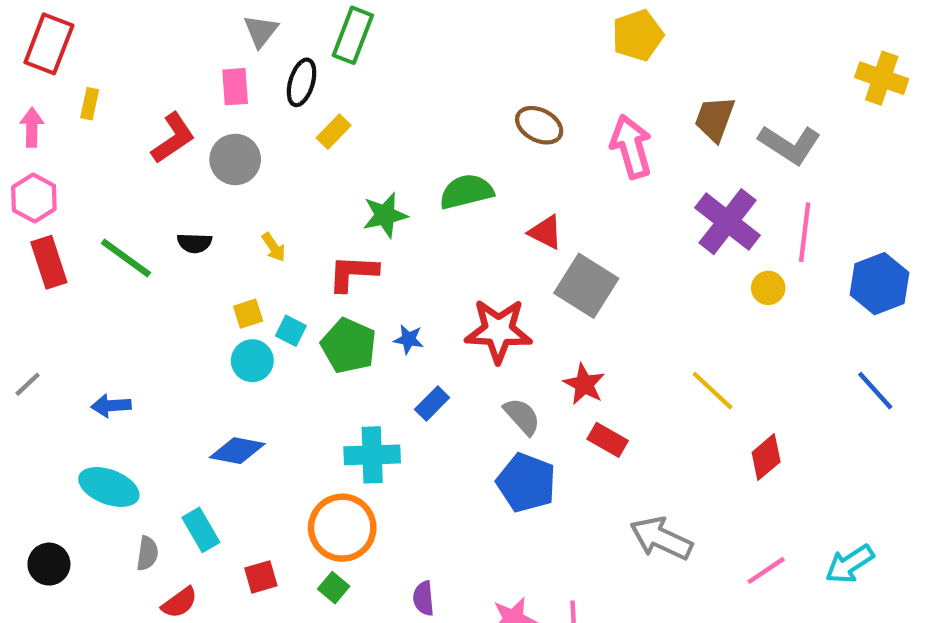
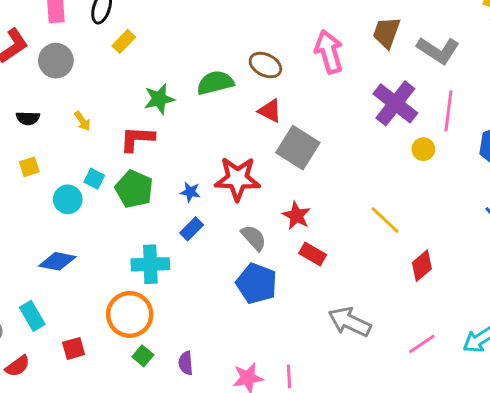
brown ellipse: (539, 125) -> (265, 65), moved
yellow square: (248, 314) -> (29, 167), moved
blue star: (409, 339) -> (190, 192), moved
green square: (334, 588) -> (143, 356), moved

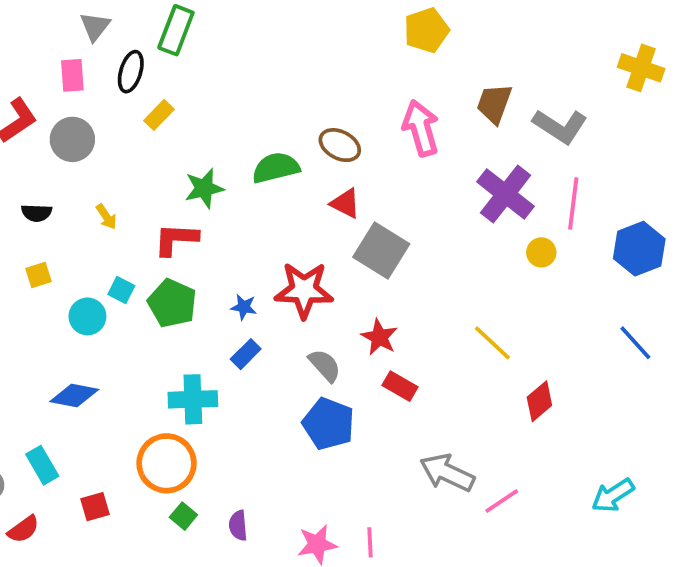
pink line: (422, 344) -> (502, 501), moved

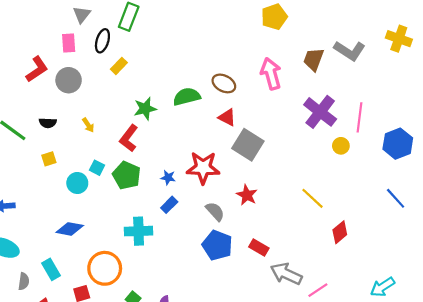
gray L-shape: (560, 126) -> (350, 51), moved
red L-shape: (176, 239) -> (129, 138), turned -56
red rectangle: (400, 386) -> (259, 248), moved
orange circle: (167, 463) -> (105, 268), moved

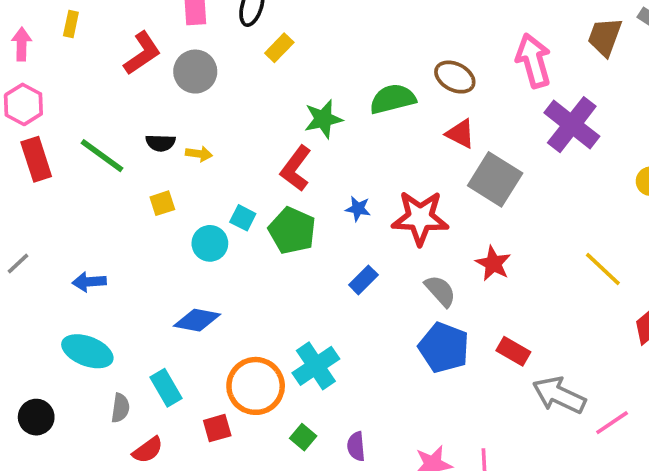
purple cross: (320, 112) -> (572, 125), moved
yellow arrow: (88, 125) -> (199, 154), moved, turned -48
blue star: (168, 178) -> (358, 209), moved
cyan cross: (139, 231) -> (316, 366), moved, turned -32

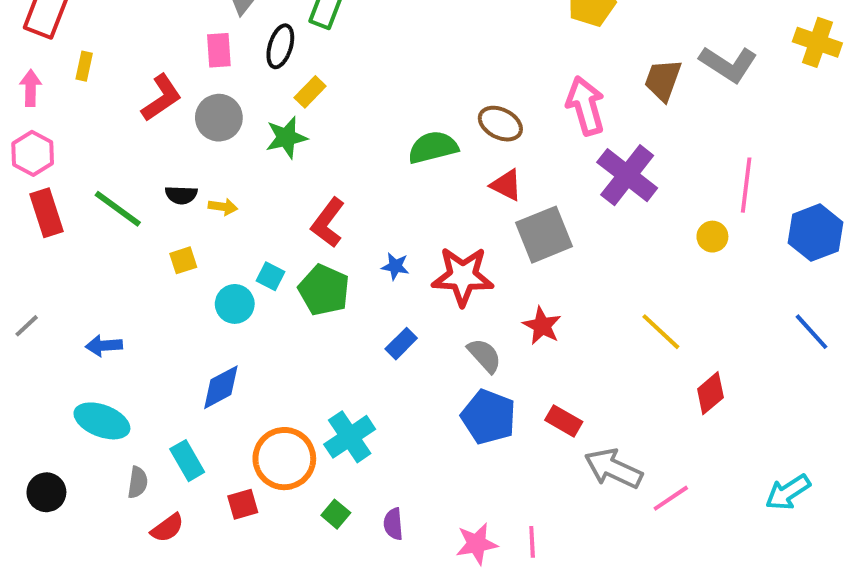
green star: (323, 119) -> (286, 137), moved
gray square: (495, 179) -> (544, 235), turned 36
blue diamond: (197, 320) -> (221, 387), turned -39

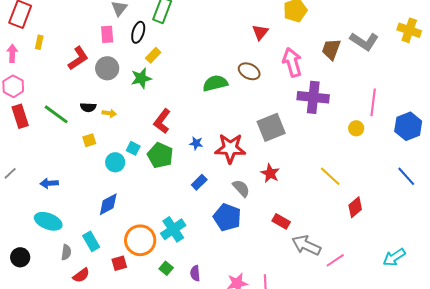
purple cross: (627, 175) -> (313, 97), turned -32
red triangle: (506, 185) -> (260, 32), moved, turned 42
blue pentagon: (488, 417) -> (227, 217), moved

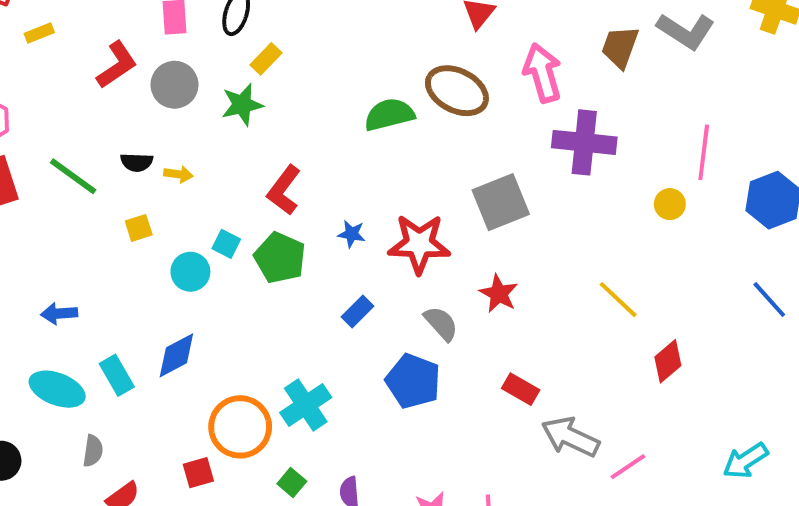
yellow rectangle: (39, 42) -> (39, 33), turned 56
brown ellipse: (249, 71) -> (457, 91), size x1.4
cyan rectangle: (91, 241) -> (117, 375), moved

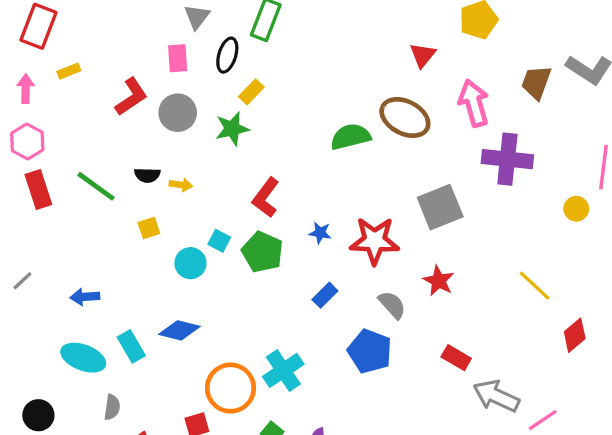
blue diamond: (176, 355) -> (179, 330), turned 42

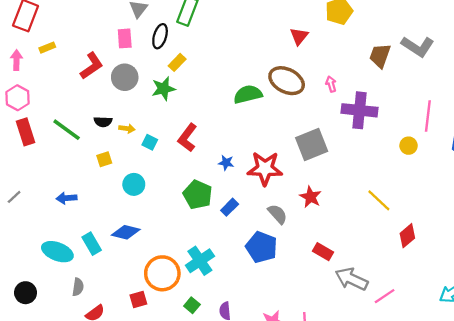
pink arrow: (474, 103) -> (331, 84), moved, size x0.5
cyan square: (219, 241) -> (150, 142), moved
green pentagon: (263, 252) -> (198, 195), moved
blue arrow: (85, 297) -> (67, 198), moved

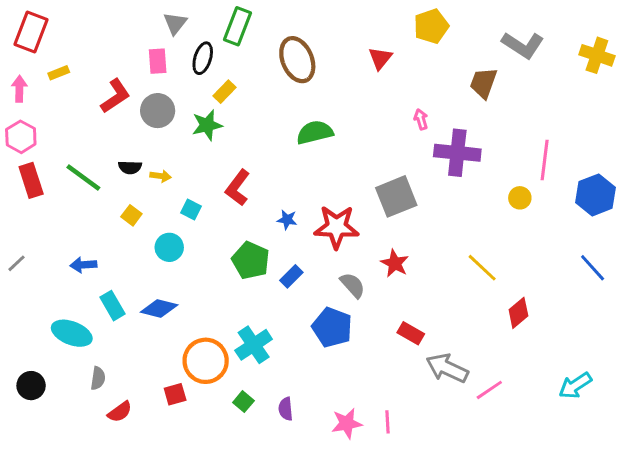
gray L-shape: (418, 46) -> (523, 45), moved
brown ellipse: (287, 81) -> (297, 60), moved, turned 40
cyan square: (150, 142) -> (191, 210), moved
yellow square: (104, 159) -> (131, 215), turned -35
cyan rectangle: (92, 244) -> (112, 306), moved

